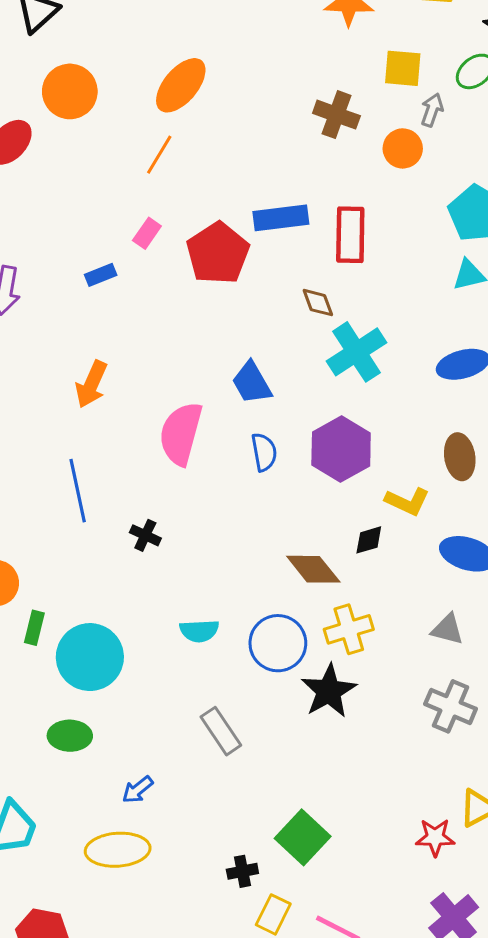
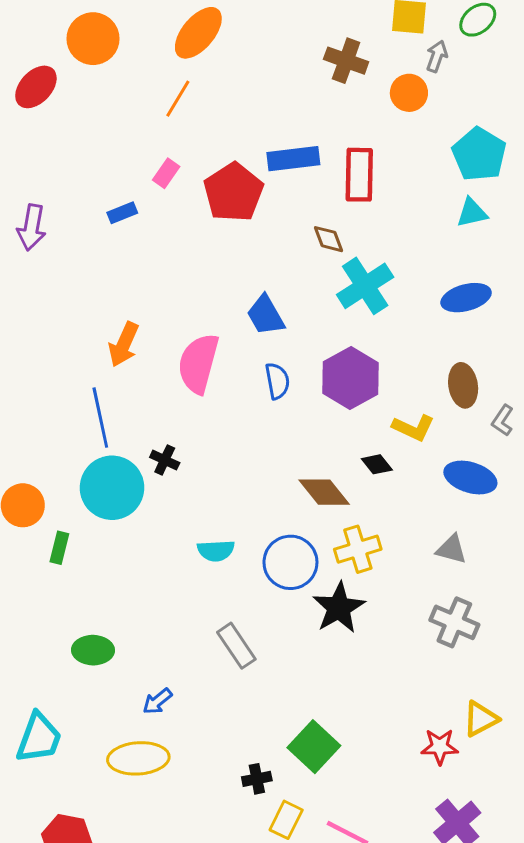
orange arrow: (91, 384) -> (124, 344), moved
black diamond: (369, 540) -> (377, 464), turned 68
cyan circle: (90, 657) -> (112, 488), moved

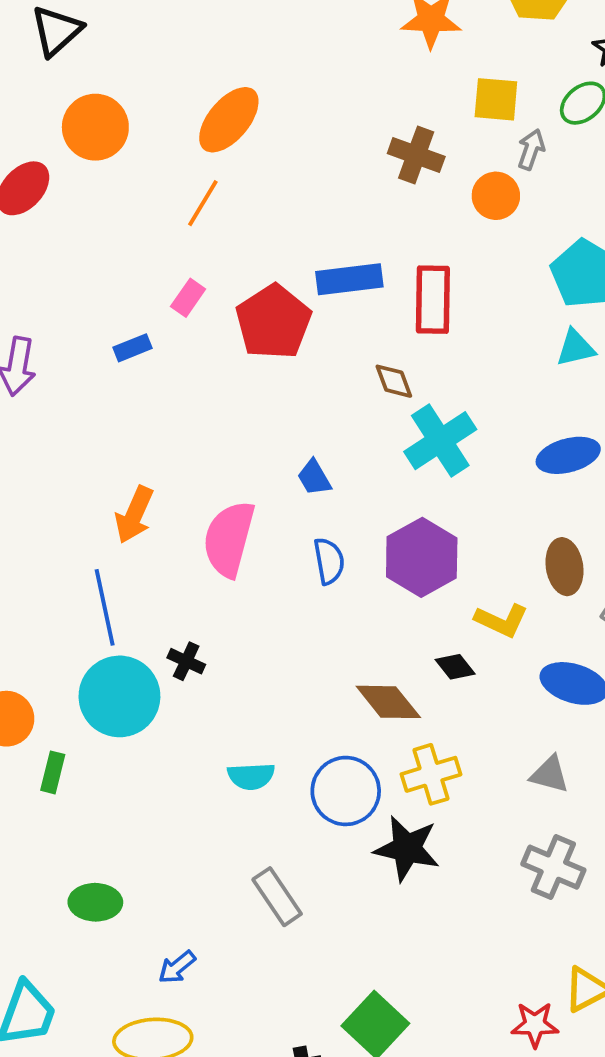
blue trapezoid: (266, 315) -> (314, 478), size x0.7
black star: (339, 608) -> (407, 848), turned -30

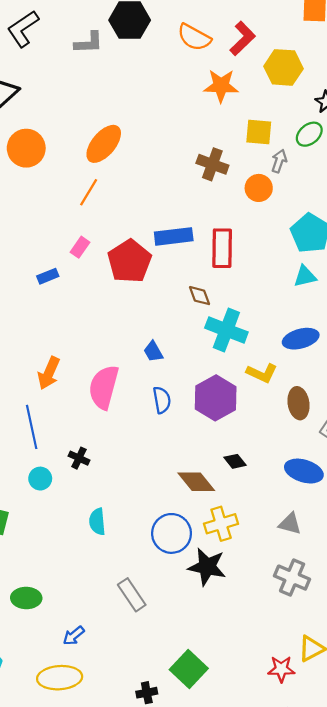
cyan cross: (440, 441) -> (226, 330), turned -36
yellow L-shape: (501, 620) -> (262, 373), moved
cyan circle: (119, 696) -> (40, 479), size x0.5
cyan semicircle: (251, 776) -> (97, 522), moved, turned 88

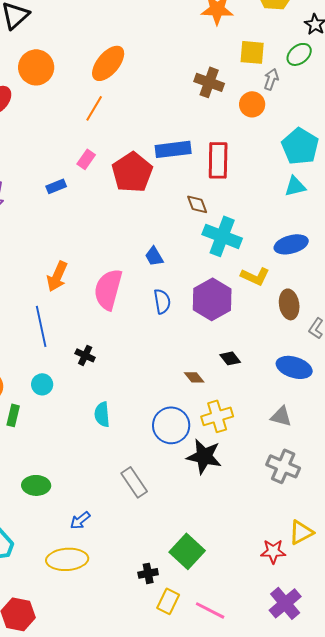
cyan circle: (40, 479) -> (42, 384), moved
brown diamond: (196, 482) -> (194, 377), size x0.6

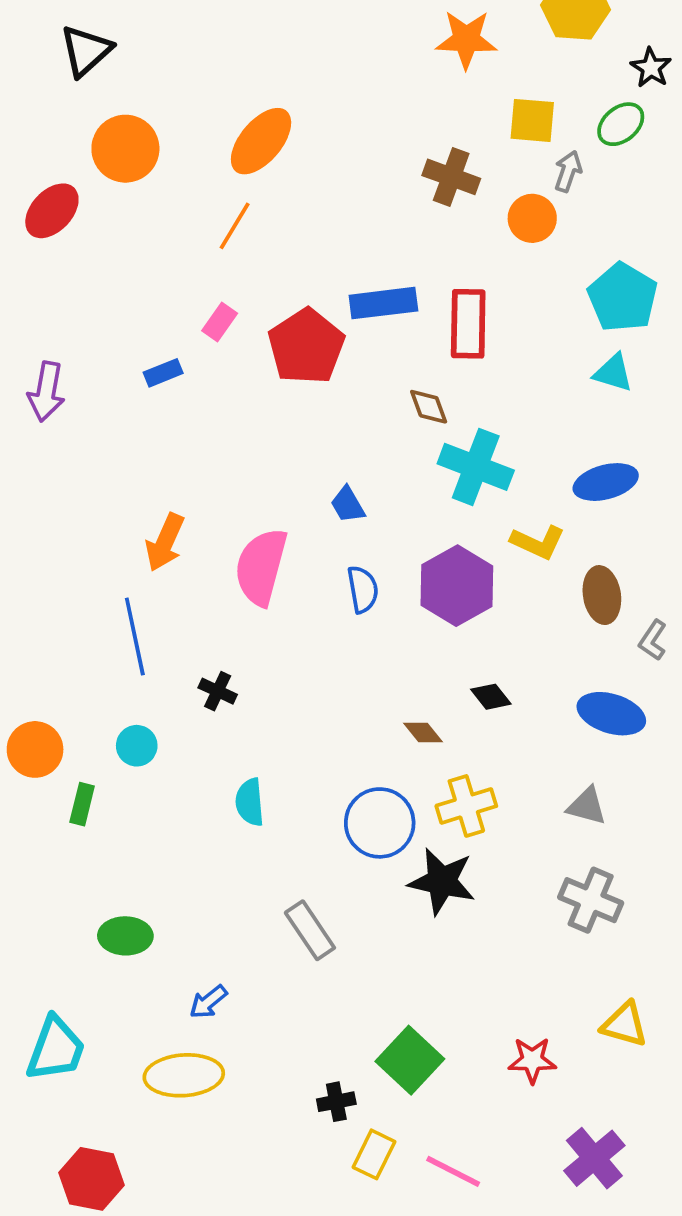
cyan triangle: (295, 186) -> (613, 373), turned 30
yellow triangle: (301, 532) -> (625, 1024), turned 44
red star: (273, 551) -> (532, 1060), moved

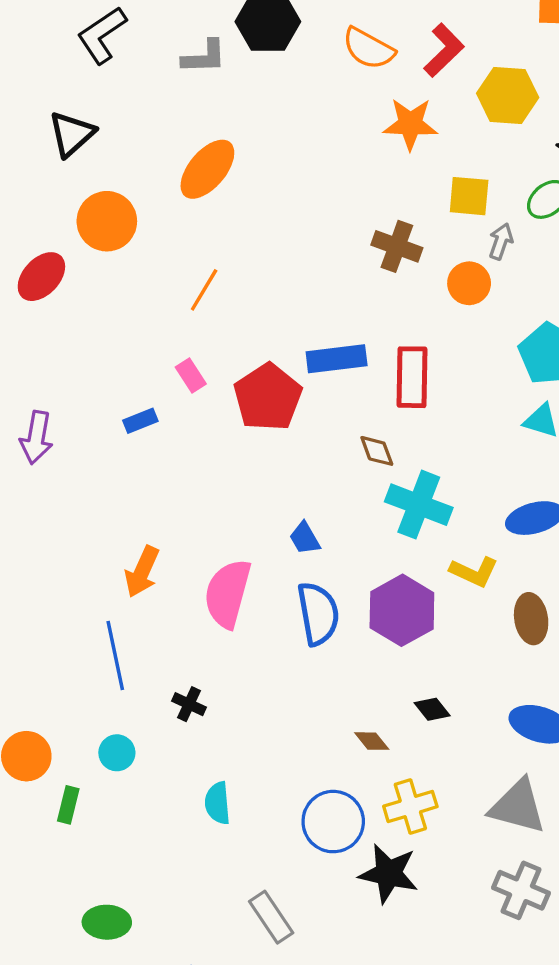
orange ellipse: (261, 141) -> (207, 169), moved
pink rectangle: (220, 322) -> (191, 375), turned -68
blue semicircle: (363, 589) -> (318, 614), size x1.5
gray triangle: (587, 806) -> (518, 806), size x1.6

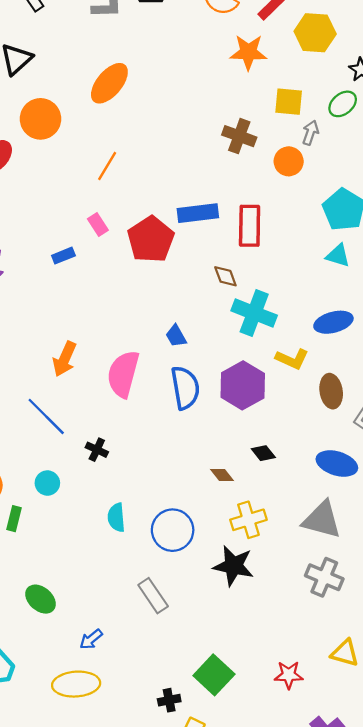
blue line: (115, 656) -> (46, 416), turned -33
blue circle: (333, 822) -> (173, 530), moved
green ellipse: (107, 922) -> (40, 599), turned 40

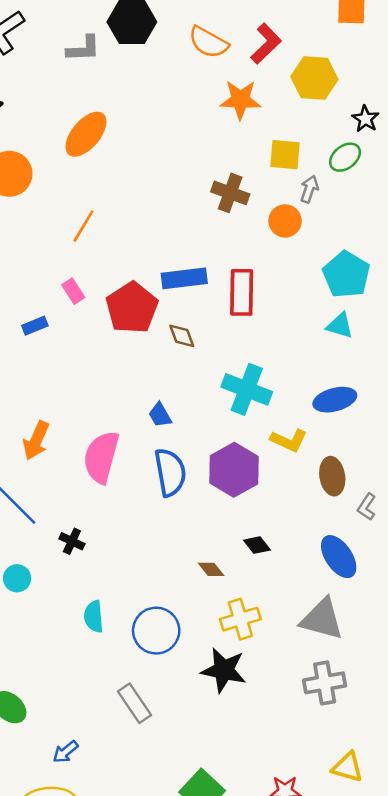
brown diamond: (225, 276) -> (182, 336), moved
blue ellipse: (337, 464) -> (339, 557), turned 39
gray cross: (324, 577) -> (325, 683), turned -33

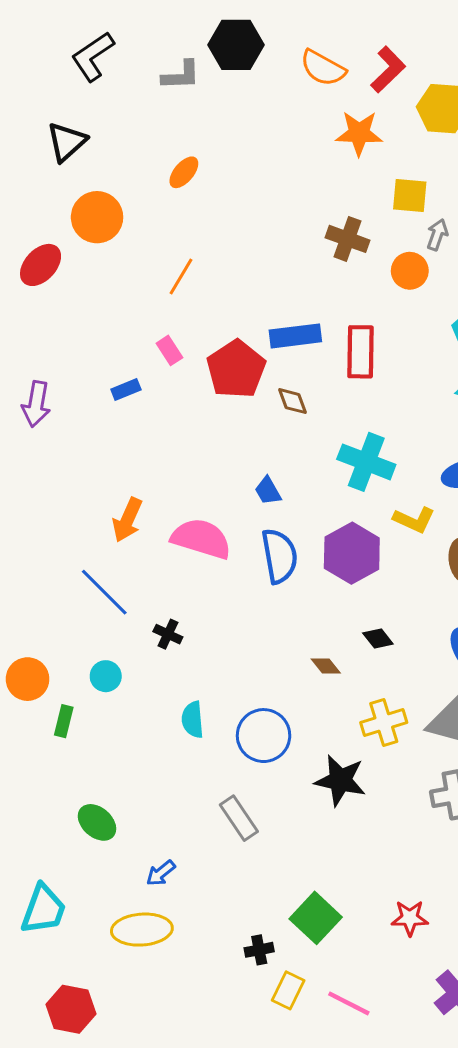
orange ellipse: (86, 134) -> (184, 172), size x0.6
pink semicircle: (101, 457) -> (201, 539), turned 92
yellow cross: (240, 619) -> (384, 723), moved

